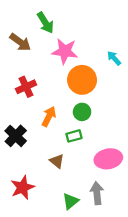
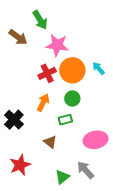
cyan arrow: (114, 58) -> (99, 68), moved
red cross: (26, 87) -> (47, 73), moved
gray arrow: (97, 193) -> (85, 170), turned -36

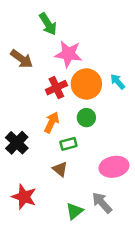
brown arrow: (18, 37) -> (22, 59), moved
green rectangle: (65, 120) -> (68, 144), moved
red star: (20, 165) -> (24, 197), turned -30

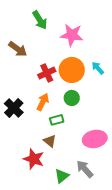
pink star: (68, 54) -> (72, 35), moved
black cross: (17, 143) -> (14, 108), moved
red star: (24, 197) -> (34, 159), moved

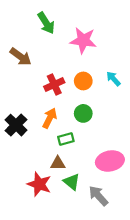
orange circle: (72, 70) -> (83, 81), size x0.6
brown triangle: (50, 141) -> (58, 163), turned -40
green triangle: (62, 176) -> (72, 182), moved, turned -42

